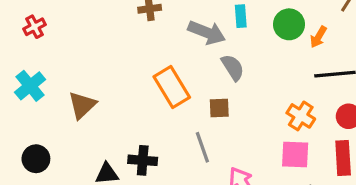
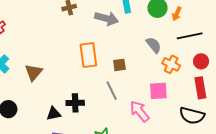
gray semicircle: (233, 67) -> (154, 45), moved
orange rectangle: (172, 87) -> (88, 55), turned 30
pink square: (295, 154) -> (158, 91), moved

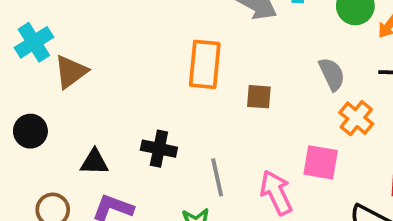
brown triangle: (34, 72) -> (71, 72), moved
gray line: (112, 91) -> (217, 177), moved
black triangle: (54, 114) -> (94, 162), moved

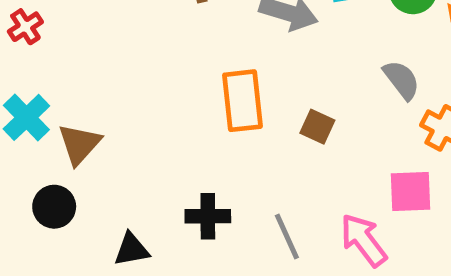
brown square: (259, 97) -> (317, 127), turned 32
black circle: (30, 131) -> (54, 207), moved

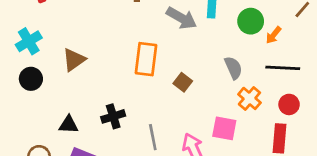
brown triangle: (79, 144) -> (74, 60), moved
black circle: (54, 207) -> (31, 79), moved
black cross: (208, 216) -> (113, 116), turned -30

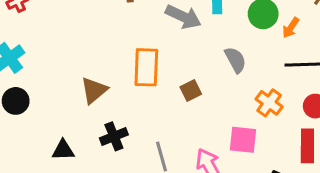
brown triangle: (74, 60) -> (94, 90), moved
gray semicircle: (233, 68) -> (235, 60), moved
brown square: (183, 82) -> (191, 90), turned 30

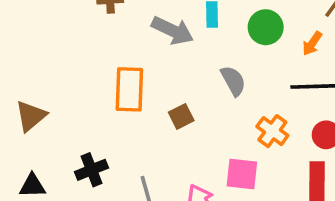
orange arrow: (291, 28) -> (312, 43), moved
brown triangle: (94, 90) -> (31, 116), moved

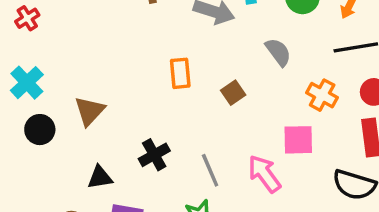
orange rectangle: (129, 89) -> (180, 73), size x0.7

